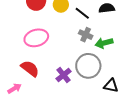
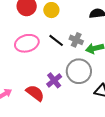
black line: (82, 13) -> (56, 40), moved
red semicircle: (30, 68) -> (35, 93), moved

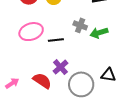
black line: (56, 40) -> (56, 40), moved, turned -42
gray circle: (79, 71) -> (81, 84), moved

